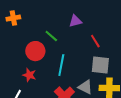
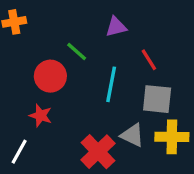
cyan line: (61, 65) -> (111, 84), moved

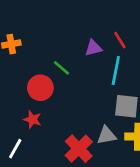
red line: (149, 60) -> (120, 40), moved
cyan line: (111, 84) -> (116, 71), moved
gray triangle: (132, 135) -> (107, 135), turned -36

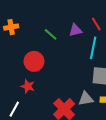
green line: (62, 68) -> (51, 34), moved

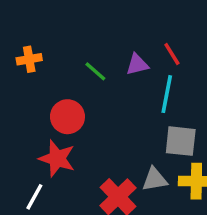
red star: (28, 86) -> (57, 158), size x1.5

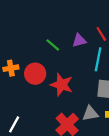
orange cross: (29, 59) -> (11, 68), moved
red star: (57, 158) -> (62, 85), moved

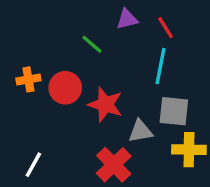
purple triangle: (79, 41) -> (127, 19), moved
gray triangle: (90, 113) -> (140, 131), moved

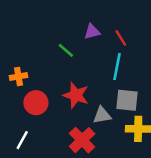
red circle: (65, 88) -> (36, 103), moved

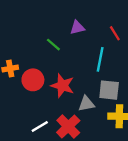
red line: (121, 38) -> (115, 33), moved
red circle: (36, 103) -> (33, 80), moved
white line: (22, 140) -> (40, 126), moved, turned 30

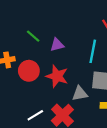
purple triangle: (77, 28) -> (57, 45), moved
green line: (53, 45) -> (33, 36), moved

